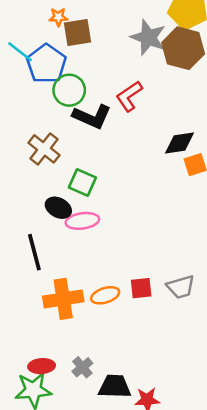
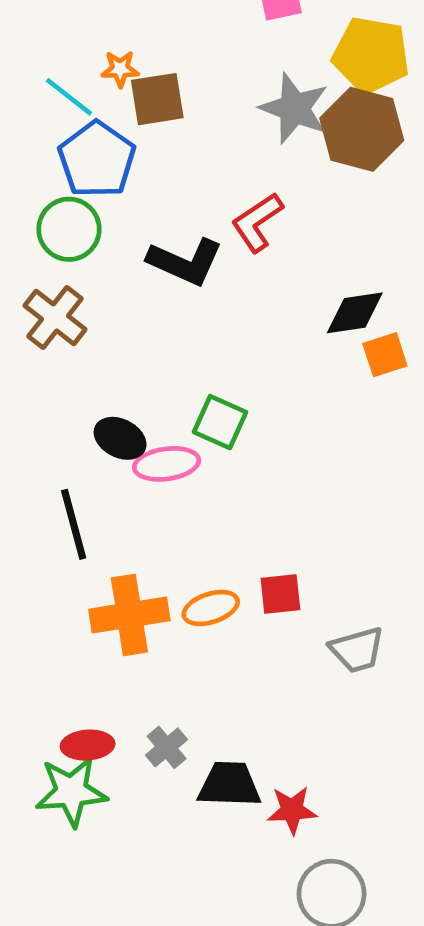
cyan line: (20, 52) -> (69, 97), moved
green circle: (69, 90) -> (69, 229), moved
brown cross: (44, 149) -> (55, 318), moved
green square: (82, 183) -> (220, 422), moved
gray trapezoid: (181, 287) -> (357, 650), moved

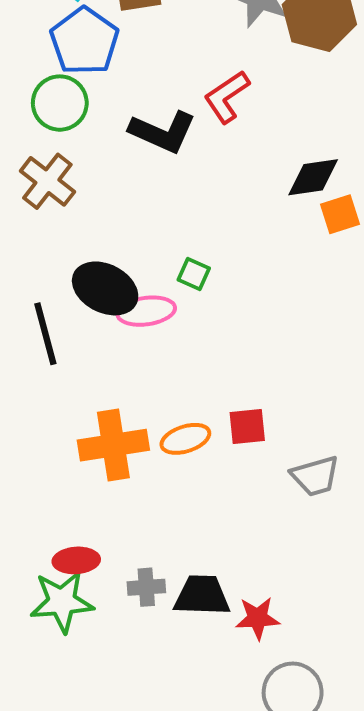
green square: (220, 422) -> (194, 274), size x0.7
black ellipse: (120, 438) -> (105, 288), size x1.4
black line: (74, 524) -> (45, 334), moved
gray cross: (167, 747) -> (146, 587), moved, turned 36

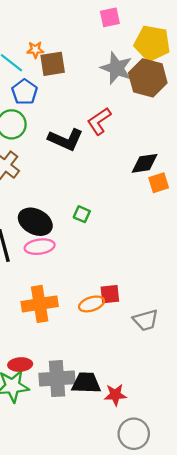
blue pentagon: (84, 41) -> (24, 92), size x0.7
pink ellipse: (146, 311) -> (40, 247), moved
orange ellipse: (185, 439) -> (92, 304), moved
gray cross: (146, 587) -> (57, 379), size x1.8

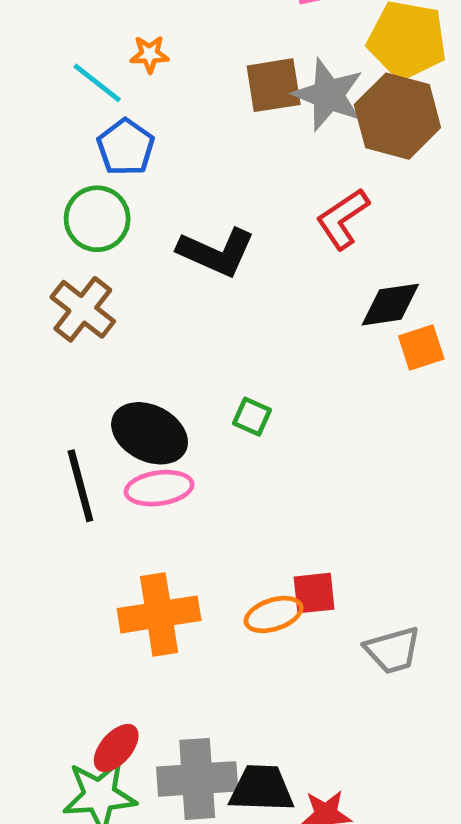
brown square: (53, 64) -> (274, 85), moved
red L-shape: (99, 121) -> (343, 219), moved
red ellipse: (20, 365) -> (116, 748), turned -45

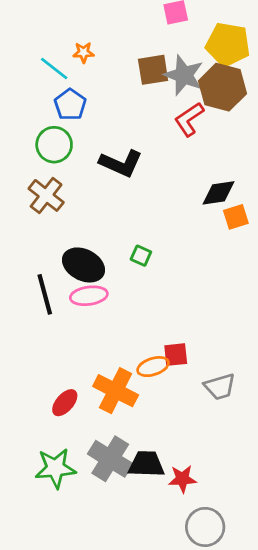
red L-shape: (343, 219) -> (189, 119), moved
orange cross: (159, 614) -> (116, 391), moved, turned 36
red ellipse: (116, 748) -> (65, 403), moved
gray cross: (197, 779) -> (110, 459), turned 36

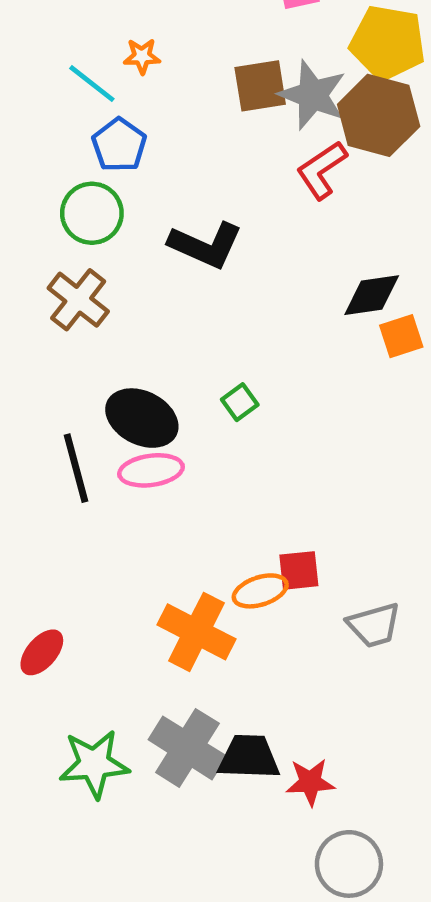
green square: (141, 256) -> (240, 402), turned 30
red ellipse: (65, 403) -> (42, 652), moved

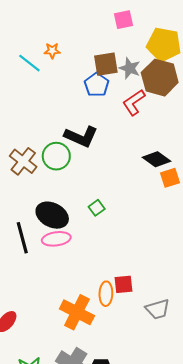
gray star: (313, 95) -> (130, 68), size x0.7
blue pentagon: (119, 145) -> (97, 85), moved
green circle: (92, 213) -> (56, 156), moved
black diamond: (372, 295) -> (157, 159), turned 44
orange ellipse: (260, 591) -> (106, 294), turned -70

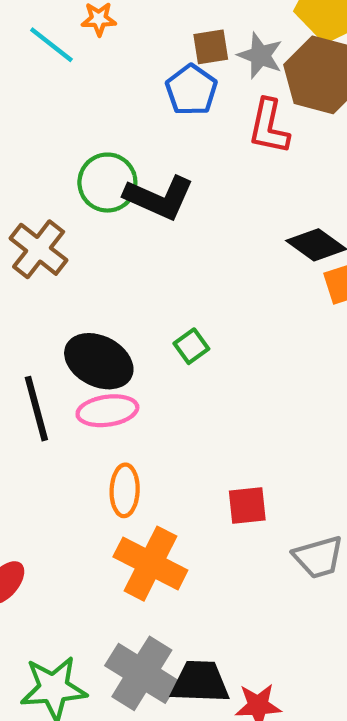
brown square: (106, 64) -> (211, 47), size x0.7
red L-shape: (134, 102) -> (269, 127), turned -44
green circle: (56, 156) -> (107, 183), moved
orange ellipse: (106, 294) -> (125, 490), moved

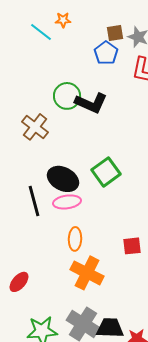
green square: (191, 346) -> (106, 172), size x1.8

